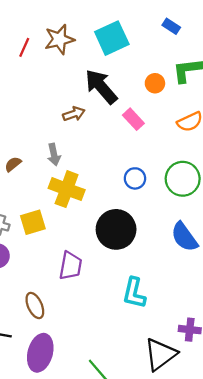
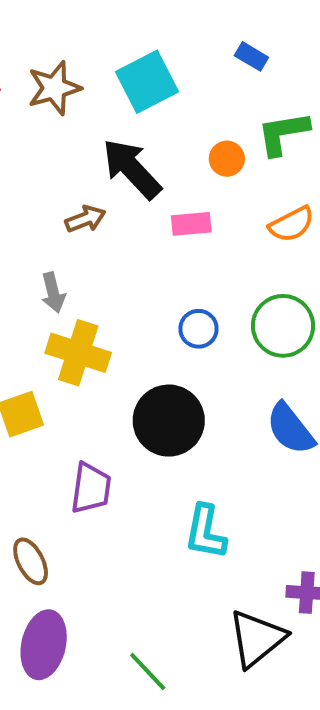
pink rectangle: (133, 119) -> (191, 224), turned -50

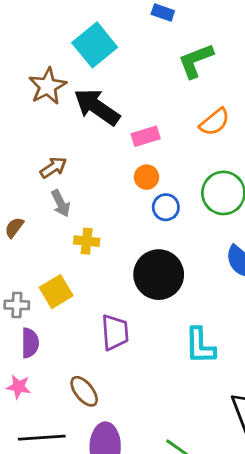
brown star: (54, 88) -> (48, 86), moved
orange circle: (227, 159) -> (147, 177), moved
brown arrow: (85, 219) -> (53, 167), moved
yellow cross: (78, 353) -> (87, 241), size x0.6

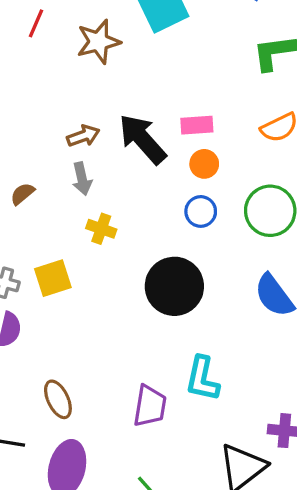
black arrow: (97, 107) -> (142, 139), moved
orange circle: (147, 177) -> (204, 164), moved
purple trapezoid: (115, 332) -> (150, 406), moved

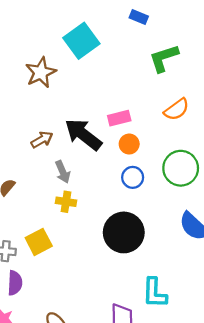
gray arrow: (82, 179) -> (63, 172), moved

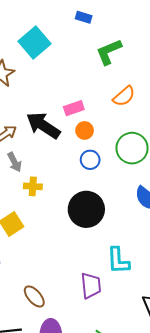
gray arrow: (63, 172) -> (15, 162), moved

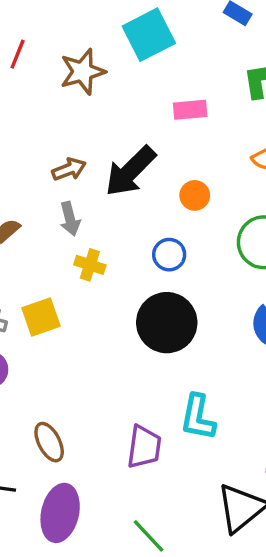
pink rectangle: (74, 108) -> (190, 110), moved
black arrow: (43, 125) -> (130, 171), turned -92
blue circle: (90, 160) -> (169, 255), moved

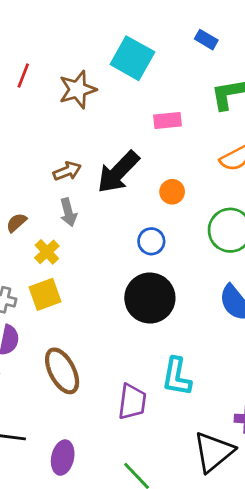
cyan square: (149, 35) -> (132, 58), turned -33
yellow cross: (90, 265) -> (47, 252), moved, turned 30
brown ellipse: (49, 442) -> (62, 371), moved, size x1.4
purple ellipse: (60, 513) -> (63, 458), size x0.7

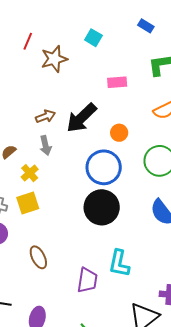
cyan square: (132, 58) -> (93, 38), size x0.6
red line: (23, 76) -> (28, 41), moved
blue circle: (151, 241) -> (104, 167), size x1.8
brown ellipse: (62, 371) -> (38, 257), size x0.7

